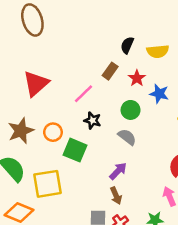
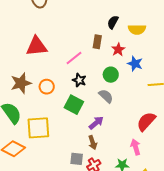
brown rectangle: (110, 71) -> (97, 42), turned -32
red triangle: (36, 84) -> (37, 46), turned 30
green square: (75, 150) -> (74, 105), moved

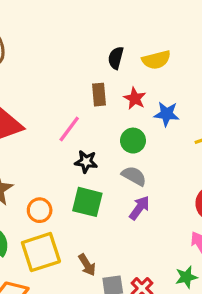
orange circle: (47, 87) -> (40, 210), moved
purple arrow: (96, 123) -> (139, 208), moved
brown arrow: (93, 142) -> (87, 265), moved

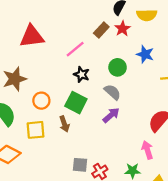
brown rectangle: (99, 95) -> (101, 30), turned 35
red star: (135, 98) -> (122, 29), moved
yellow square: (41, 252) -> (36, 130), size x0.7
brown arrow: (87, 265) -> (64, 124), moved

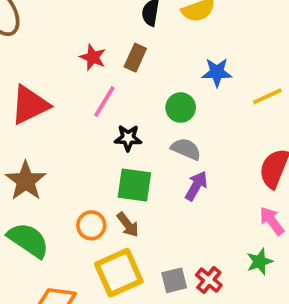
red star: (122, 29) -> (93, 57), moved
orange circle: (41, 101) -> (91, 225), moved
yellow square: (36, 130) -> (119, 273), moved, size x1.4

